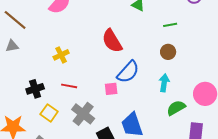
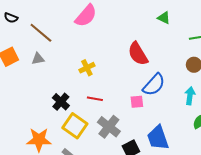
black cross: (35, 89) -> (61, 102), turned -30
yellow square: (49, 113) -> (75, 126), size x1.4

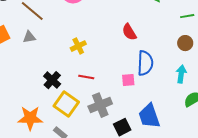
red semicircle: (138, 54) -> (129, 32), size x0.7
blue semicircle: (154, 85) -> (145, 63), turned -40
gray cross: (109, 127) -> (100, 105), turned 30

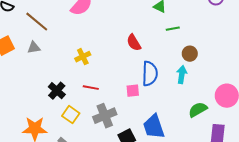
green line: (187, 16) -> (173, 29), moved
cyan arrow: (181, 74) -> (182, 75), moved
yellow square: (66, 104) -> (71, 115), size x0.7

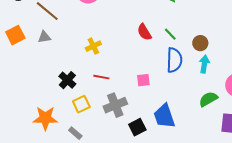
green line: (173, 29) -> (170, 34), moved, turned 56
blue semicircle: (150, 74) -> (174, 60), moved
cyan arrow: (182, 75) -> (204, 64), moved
yellow square: (71, 115) -> (81, 104), turned 30

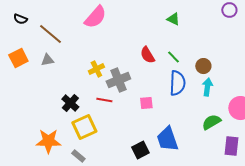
yellow square: (81, 104) -> (84, 127), size x1.4
gray cross: (115, 105) -> (118, 80), moved

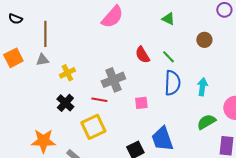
pink semicircle: (95, 17) -> (112, 17), moved
brown line: (50, 34) -> (45, 34), turned 50
brown circle: (203, 66) -> (204, 40), moved
yellow cross: (96, 69) -> (67, 73), moved
yellow square: (84, 127) -> (93, 127), moved

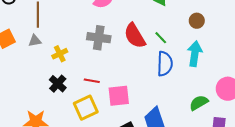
red semicircle: (142, 55) -> (135, 36), size x1.5
gray cross: (113, 80) -> (99, 38), moved, turned 30
cyan arrow: (202, 87) -> (195, 54), moved, size x1.4
pink square: (141, 103) -> (119, 96), moved, size x1.6

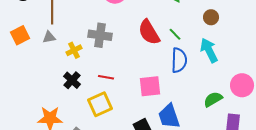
gray cross: (99, 38) -> (100, 35), moved
cyan arrow: (195, 54) -> (209, 50), turned -35
pink square: (119, 96) -> (150, 86), moved

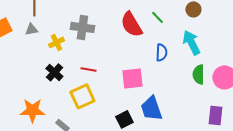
green line: (175, 34) -> (157, 17), moved
blue semicircle: (179, 60) -> (161, 52), size x0.7
green semicircle: (213, 99) -> (198, 74), moved, turned -60

